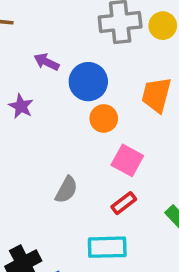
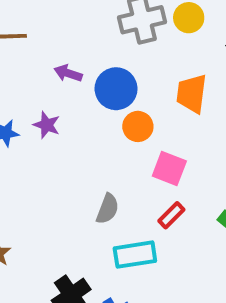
cyan rectangle: (107, 247) -> (135, 255), moved

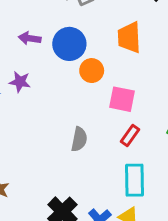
cyan rectangle: (135, 255) -> (135, 180), moved, turned -72

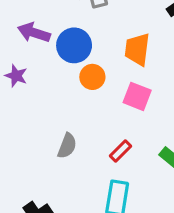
purple arrow: (30, 38) -> (34, 33), size x1.4
pink square: (122, 99) -> (137, 96), moved

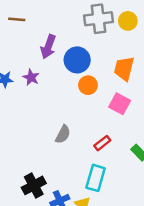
purple arrow: (34, 33) -> (48, 47), turned -95

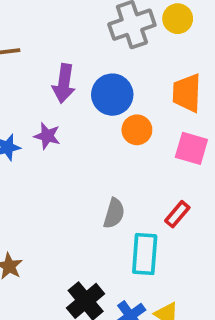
cyan rectangle: (96, 178) -> (145, 254), moved

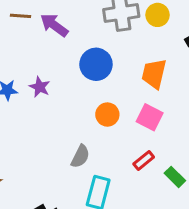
purple arrow: (64, 83) -> (54, 25), moved, turned 108
orange circle: (137, 130) -> (107, 115), moved
red rectangle: (177, 214) -> (144, 161), moved

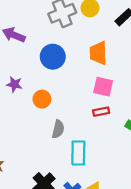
orange circle: (107, 115) -> (42, 99), moved
red rectangle: (144, 161) -> (101, 112), moved, turned 42

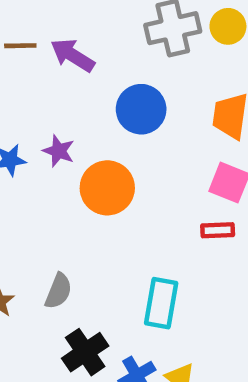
orange circle: (42, 99) -> (107, 188), size x1.5
gray semicircle: (58, 129) -> (58, 291), moved

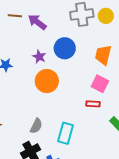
purple star: (59, 151) -> (39, 57), moved
gray semicircle: (58, 291) -> (36, 126), moved

